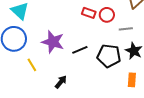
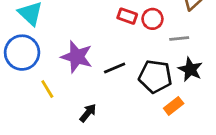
orange rectangle: (132, 80) -> (174, 106), moved, turned 48

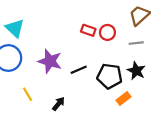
gray line: (179, 39) -> (136, 43), moved
yellow line: (47, 89) -> (28, 94), moved

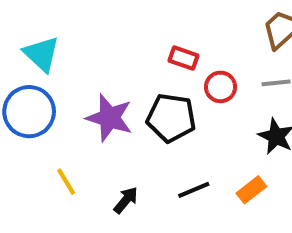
red circle: (107, 32) -> (221, 87), moved
black line: (79, 70) -> (194, 190), moved
black pentagon: (110, 76) -> (171, 118), moved

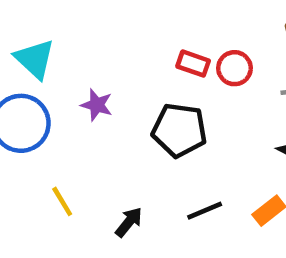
red circle: (221, 87) -> (235, 68), moved
purple star: (109, 118) -> (97, 105), moved, size x0.6

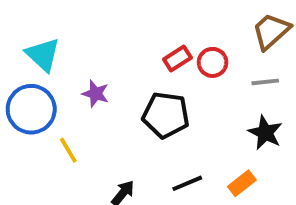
red rectangle: (193, 64) -> (177, 59), turned -52
yellow line: (62, 201) -> (68, 150), moved

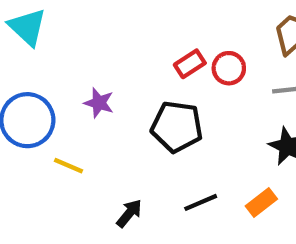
cyan triangle: (43, 55) -> (27, 27), moved
yellow line: (68, 150) -> (69, 166), turned -36

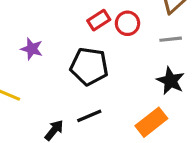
black line: (201, 202) -> (89, 116), moved
orange rectangle: (261, 202) -> (151, 122), size x1.4

